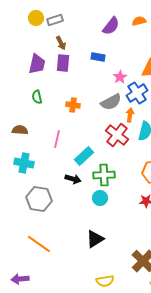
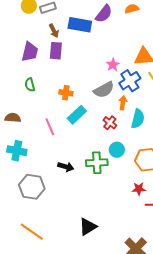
blue rectangle: (98, 57) -> (80, 25), moved, size x1.6
red cross: (117, 135) -> (110, 123), size x0.6
pink line: (57, 139) -> (50, 127), turned -36
cyan rectangle: (84, 156) -> (77, 115), moved
cyan circle: (100, 198) -> (117, 150), moved

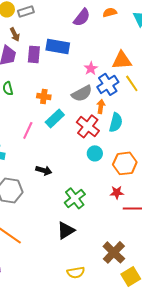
blue rectangle: (80, 25) -> (58, 46), moved
brown arrow: (54, 31) -> (15, 34), moved
red cross: (110, 123) -> (88, 126), size x1.6
pink line: (50, 127) -> (28, 130), turned 48
green cross: (97, 163) -> (75, 198), moved, turned -35

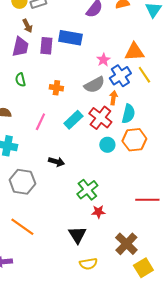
cyan rectangle: (55, 118) -> (73, 120), moved
orange hexagon: (125, 163) -> (134, 140), moved
red star: (117, 192) -> (98, 212), moved
black triangle: (66, 230) -> (77, 235), moved, turned -30

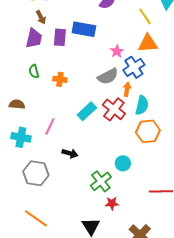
yellow line: (144, 75) -> (145, 16), moved
orange cross: (56, 88) -> (60, 79), moved
pink line: (40, 122) -> (50, 126), moved
cyan circle: (107, 145) -> (123, 163), moved

